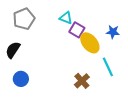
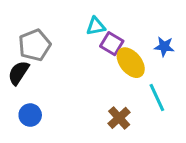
cyan triangle: (66, 18) -> (96, 26), turned -32
gray pentagon: (24, 19) -> (35, 45), moved

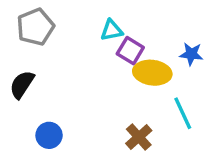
gray pentagon: (35, 45) -> (35, 27), moved
yellow ellipse: (131, 63) -> (152, 73), turned -44
blue circle: (30, 115) -> (49, 135), moved

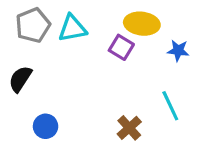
cyan triangle: (112, 30) -> (72, 28), moved, size x1.4
yellow ellipse: (152, 73) -> (142, 24), moved

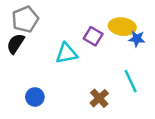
yellow ellipse: (142, 24) -> (122, 27), moved
cyan triangle: (72, 28) -> (66, 53), moved
black semicircle: (20, 79) -> (15, 44), moved

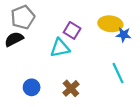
purple square: (93, 36) -> (72, 30), moved
black semicircle: (15, 44) -> (14, 39), turned 30
brown cross: (99, 98) -> (71, 88), moved

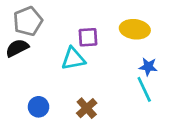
purple square: (72, 30) -> (88, 37), turned -35
blue star: (124, 35) -> (148, 67), moved

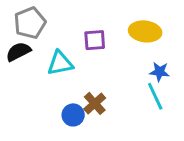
cyan triangle: (73, 59) -> (60, 63), moved
blue circle: (39, 107) -> (73, 115), moved
brown cross: (87, 108) -> (95, 103), moved

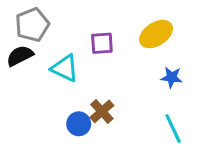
yellow ellipse: (145, 31) -> (156, 34), turned -40
cyan triangle: (60, 63) -> (65, 68), turned 36
cyan line: (155, 96) -> (173, 128), moved

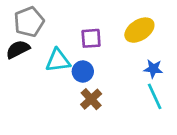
cyan triangle: (65, 68) -> (58, 60), turned -32
blue circle: (79, 124) -> (83, 71), moved
cyan line: (173, 128) -> (155, 96), moved

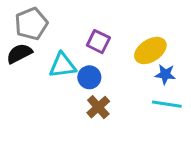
yellow ellipse: (139, 30) -> (150, 50), moved
purple square: (91, 38) -> (98, 42), turned 30
cyan line: (155, 96) -> (167, 104), turned -56

